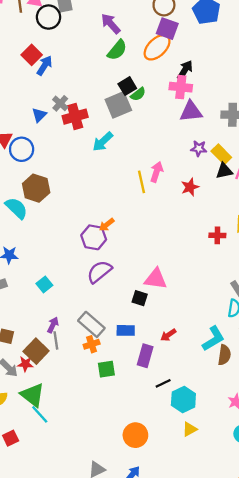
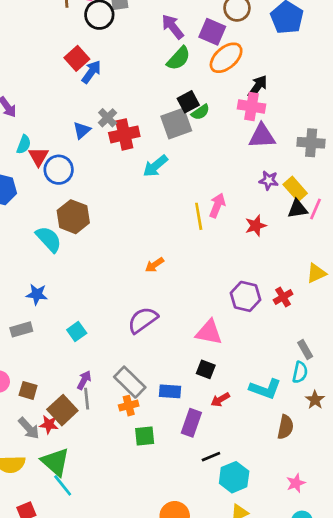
purple square: (167, 29) -> (212, 32), moved
red cross: (217, 235) -> (283, 297), moved, turned -35
purple hexagon: (94, 237) -> (246, 296), moved
black square: (140, 298) -> (206, 369), moved
cyan L-shape: (213, 339) -> (265, 389), moved, turned 48

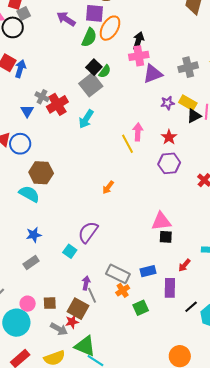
green semicircle: (179, 58) -> (89, 37), moved
purple hexagon: (246, 296) -> (169, 163), moved
purple semicircle: (143, 320) -> (88, 232), moved
black square: (206, 369) -> (166, 237), moved

